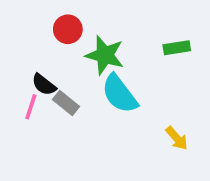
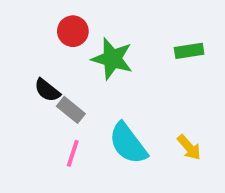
cyan semicircle: (120, 94) -> (128, 143), moved
pink line: (31, 107) -> (73, 153), moved

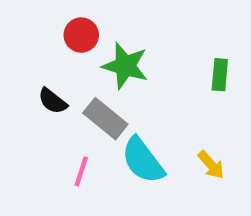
green rectangle: (189, 51) -> (220, 75), moved, turned -76
gray rectangle: (71, 110) -> (105, 119), moved, size x1.4

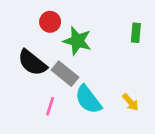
green rectangle: (220, 75) -> (136, 33), moved
black semicircle: (53, 101) -> (32, 63), size x1.6

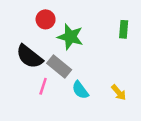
cyan semicircle: (88, 99) -> (80, 90), size x0.7
pink line: (50, 106) -> (43, 86), moved

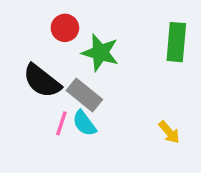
green rectangle: (124, 29) -> (176, 42), size x1.5
cyan semicircle: (80, 90) -> (84, 123), moved

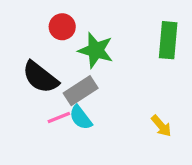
gray rectangle: (84, 95) -> (81, 91), turned -72
pink line: (61, 123) -> (59, 118), turned 50

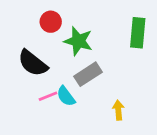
gray rectangle: (81, 91) -> (88, 74), moved
yellow arrow: (161, 126) -> (118, 110), moved, turned -144

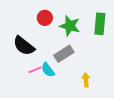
red circle: (51, 22) -> (45, 18), moved
green star: (78, 41) -> (70, 26), moved

